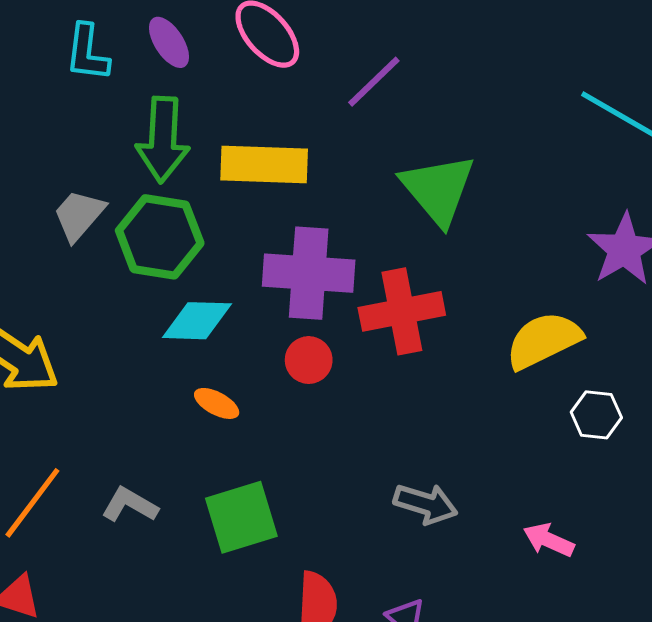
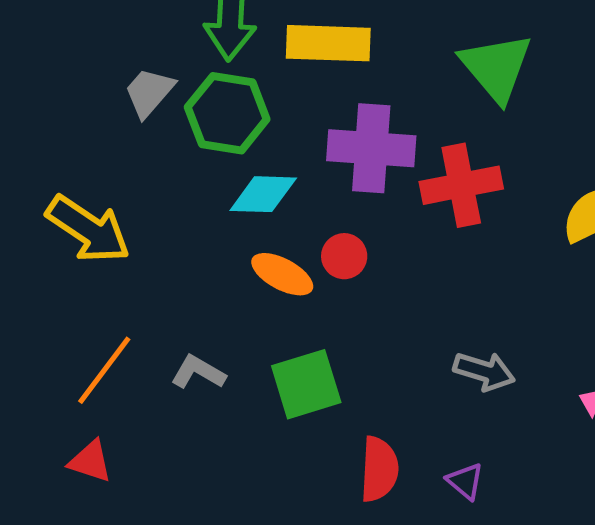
red circle: (309, 360) -> (344, 256), moved
orange ellipse: (217, 403) -> (282, 274), size x1.4

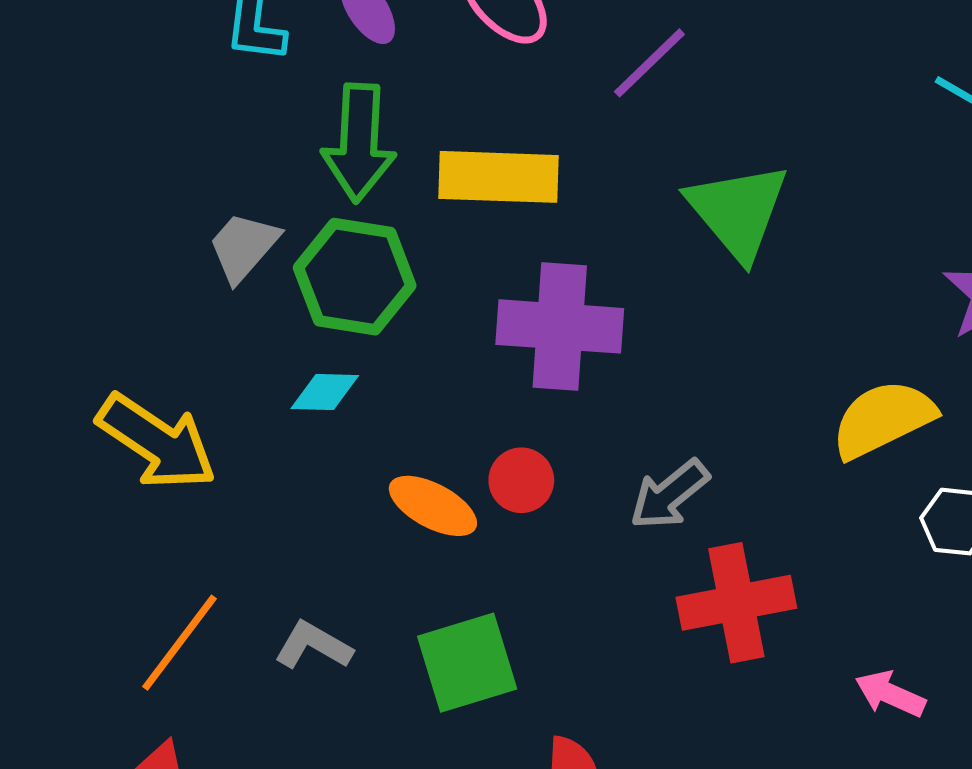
red cross: (461, 185) -> (736, 603), moved
cyan diamond: (263, 194) -> (325, 392), moved, size x0.7
gray arrow: (484, 371) -> (669, 495), moved, turned 124

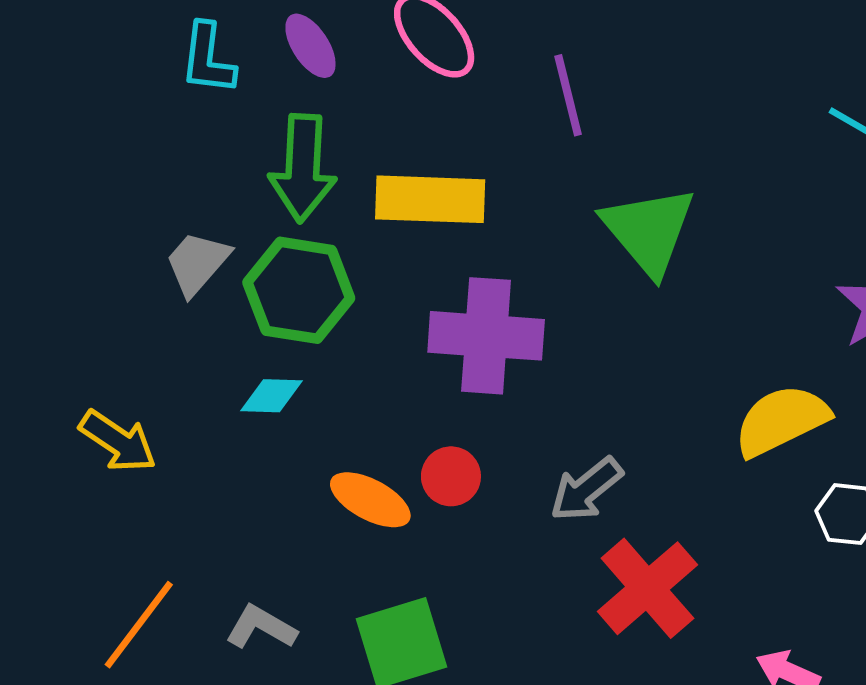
purple line: (649, 63) -> (568, 95), turned -60
yellow arrow: (157, 442) -> (118, 441), size x0.7
red cross: (736, 603) -> (647, 588), turned -30

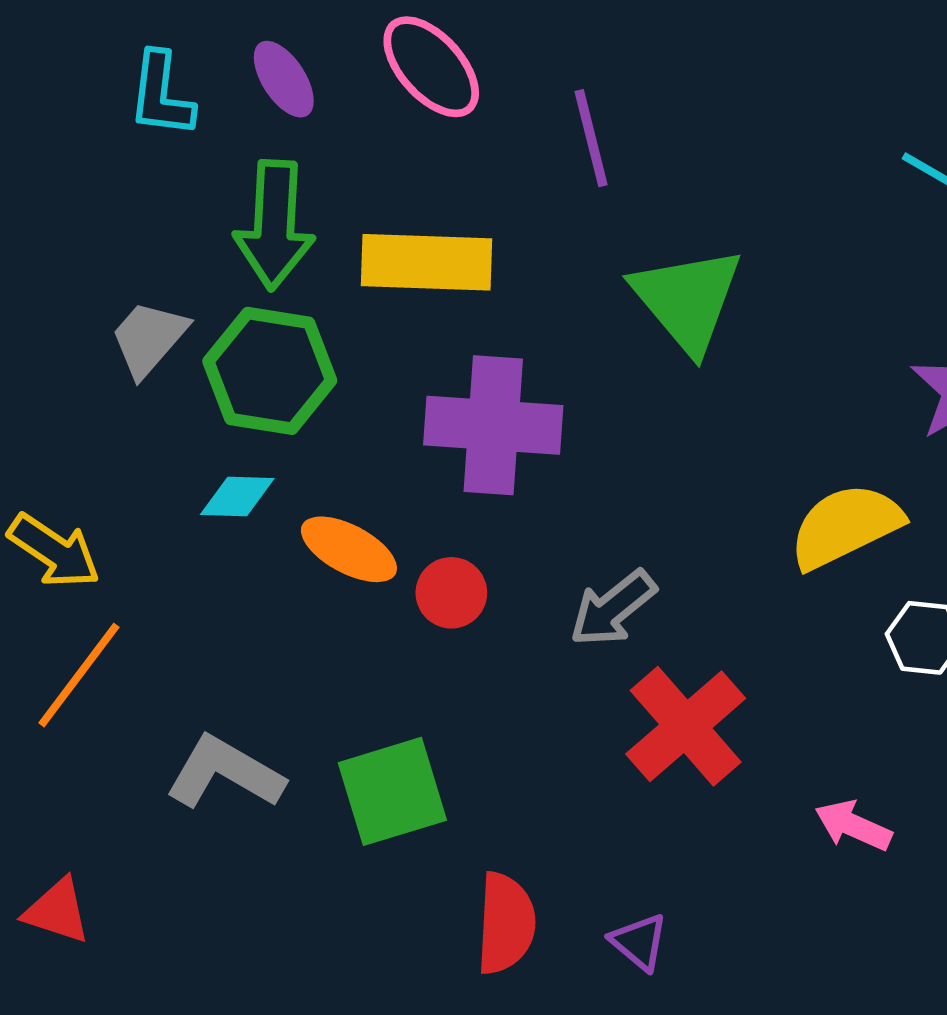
orange ellipse: (370, 500) -> (349, 549), moved
orange line: (139, 625) -> (79, 675), moved
gray L-shape: (261, 627) -> (225, 773), size x1.4

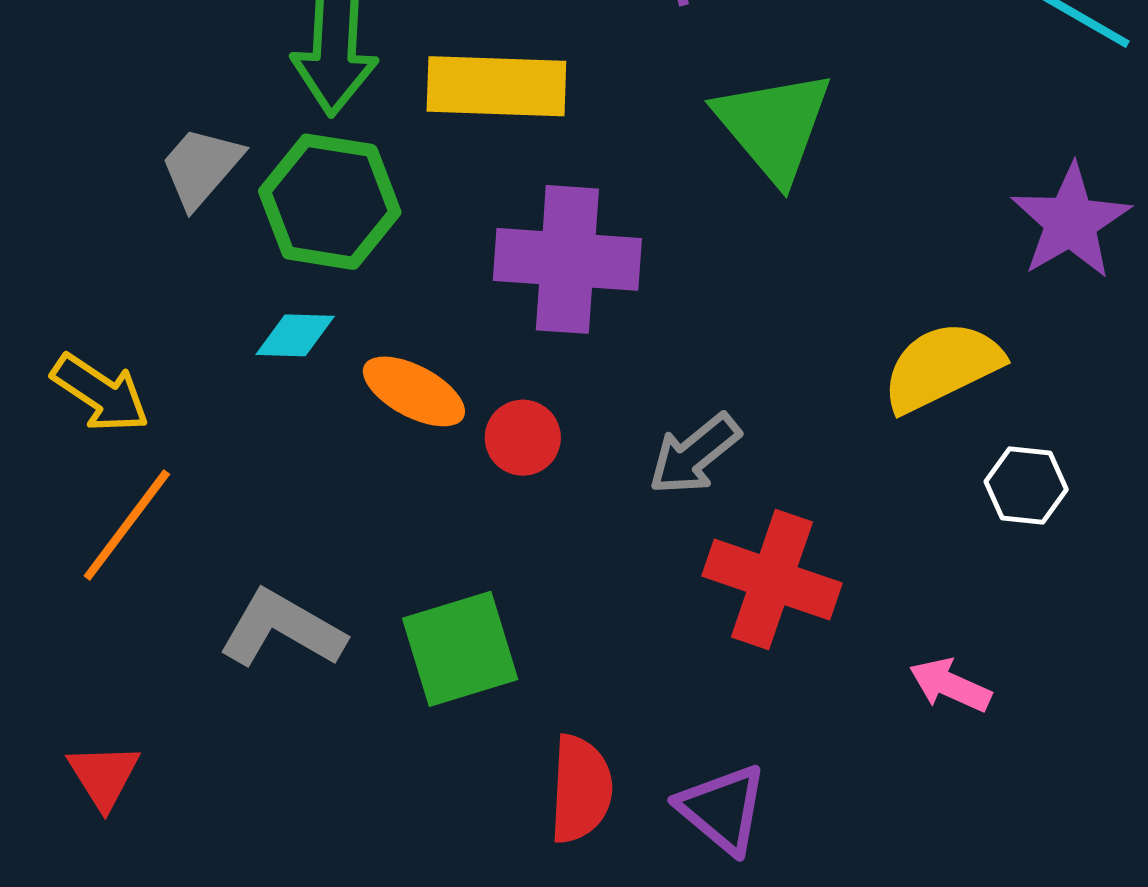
red cross: (686, 726) -> (772, 580), turned -30
red triangle: (57, 911) -> (104, 776), turned 40
purple triangle: (639, 942) -> (722, 809), size x1.5

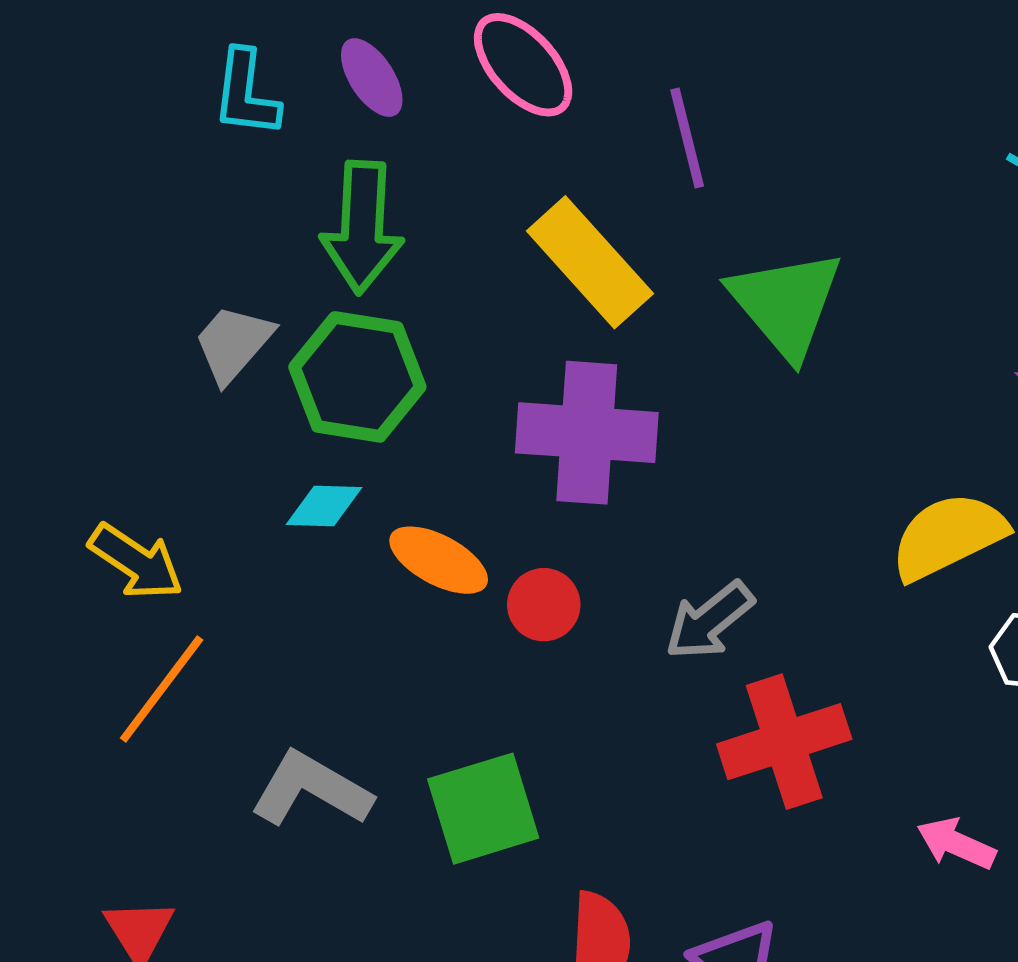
yellow rectangle: (496, 86) -> (590, 262), moved, turned 46
red cross: (772, 580) -> (784, 742), turned -37

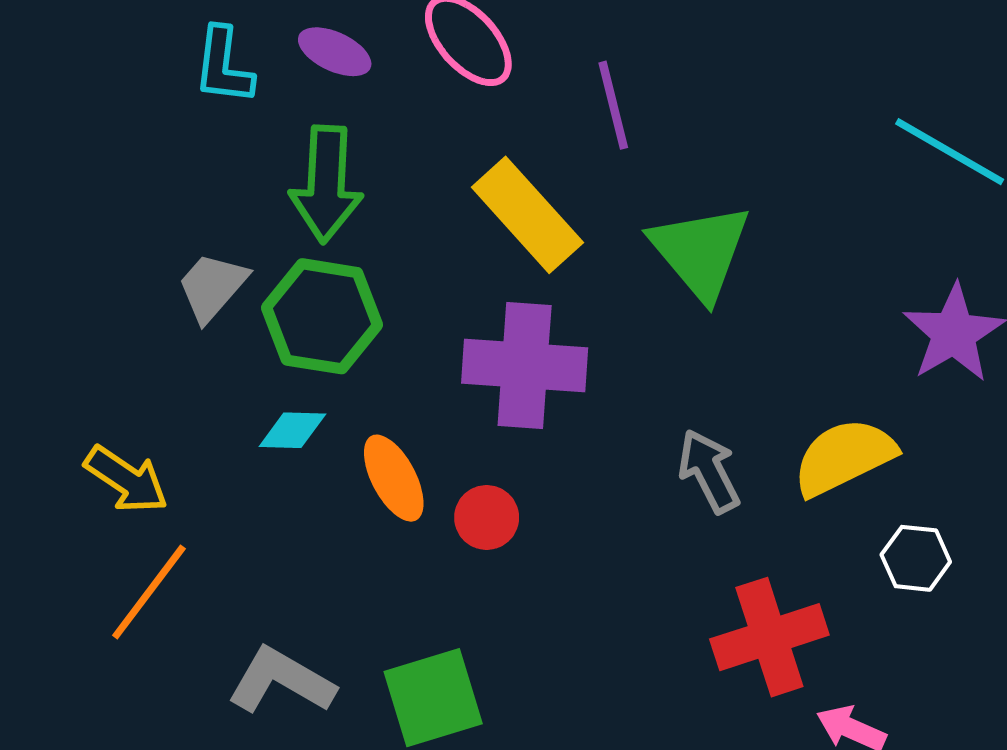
purple ellipse: (372, 78) -> (335, 52), turned -32
orange ellipse: (439, 560) -> (394, 478), turned 34
gray arrow: (709, 621) -> (709, 471), moved, turned 102
red cross: (784, 742) -> (769, 637), moved

